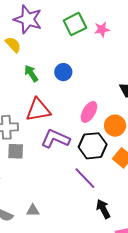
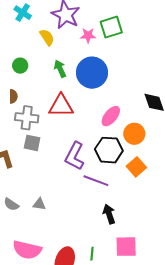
pink star: (102, 29) -> (88, 35), moved
blue circle: (63, 72) -> (92, 73), size x1.8
purple L-shape: (55, 139) -> (75, 156), moved, turned -96
purple line: (85, 178) -> (96, 181), turned -35

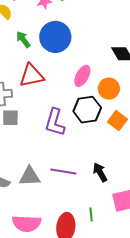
purple line: (96, 181) -> (63, 172), moved
gray triangle: (39, 204) -> (30, 176), size x1.6

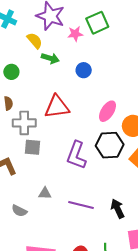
blue circle: (55, 37) -> (84, 70), size x0.5
green arrow: (23, 39) -> (50, 58), moved, turned 138
gray triangle: (30, 176) -> (45, 193), moved, size x0.6

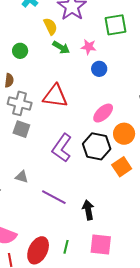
pink star: (75, 34) -> (89, 47), moved
blue circle: (84, 70) -> (99, 69), moved

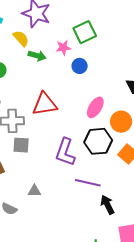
green square: (116, 25) -> (85, 32), moved
purple line: (54, 197) -> (88, 183), moved

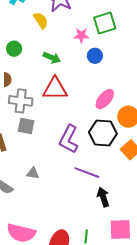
green arrow: (37, 56) -> (52, 58), moved

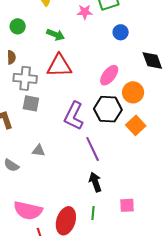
blue circle: (95, 56) -> (121, 32), moved
purple line: (87, 173) -> (93, 149), turned 45
black arrow: (103, 197) -> (95, 182), moved
pink square: (120, 230) -> (127, 205), size x0.7

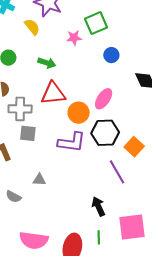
orange circle: (133, 92) -> (79, 113), moved
purple L-shape: (74, 116) -> (72, 142), turned -104
purple line: (93, 149) -> (117, 172), moved
pink square: (127, 205) -> (132, 227), size x1.8

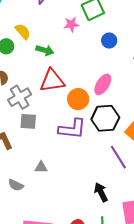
yellow semicircle: (32, 27) -> (23, 31), moved
gray cross: (20, 109) -> (20, 97), turned -30

